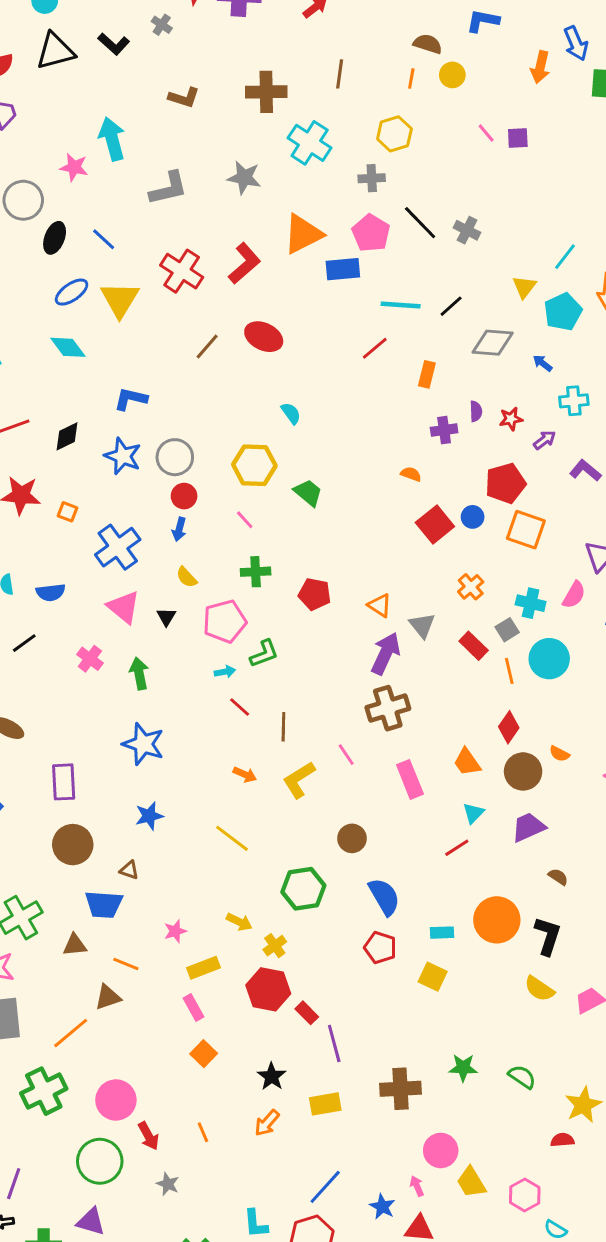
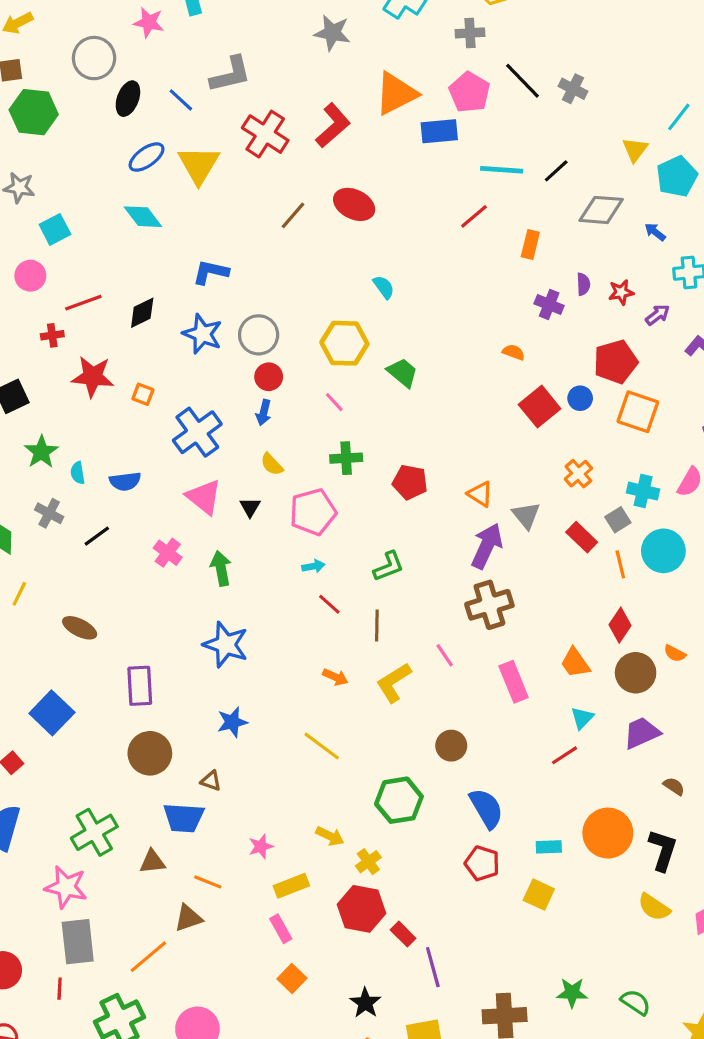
gray L-shape: (168, 188) -> (230, 74), moved
purple cross: (444, 430) -> (549, 305), turned 30
green L-shape: (264, 654) -> (389, 566), moved

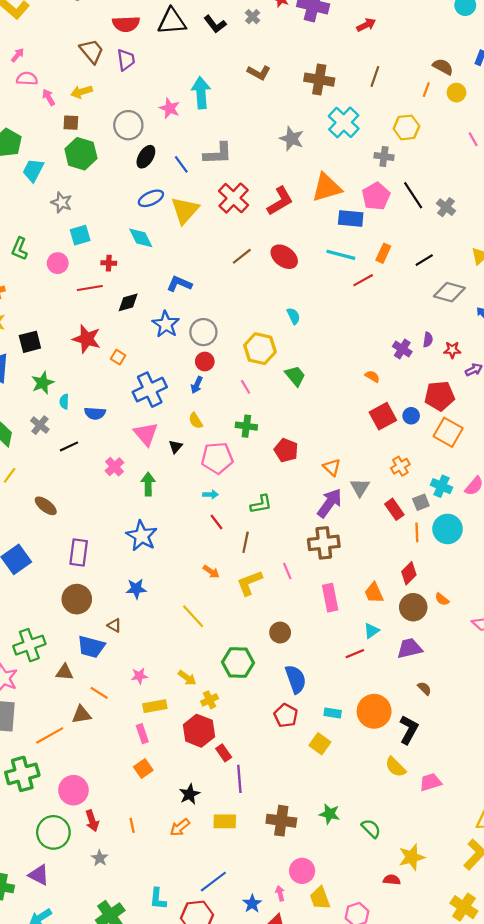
cyan line: (502, 170) -> (341, 255), moved
orange rectangle: (530, 245) -> (383, 253), moved
red cross: (52, 335) -> (109, 263), moved

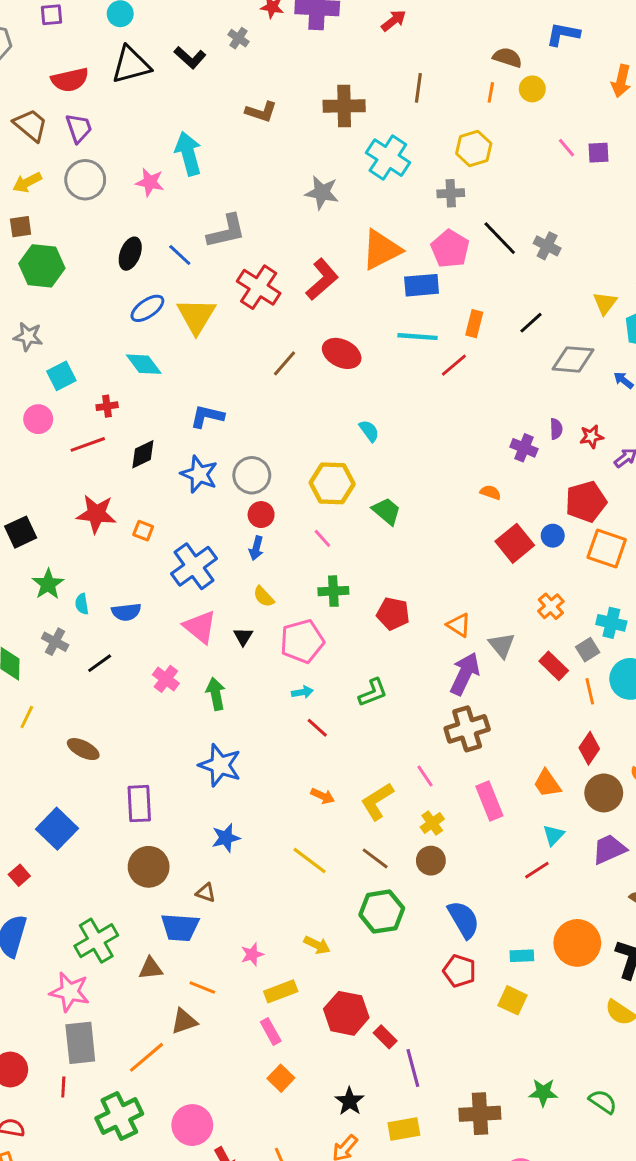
gray circle: (128, 125) -> (85, 180), moved
brown line: (246, 542) -> (375, 858), moved, turned -54
yellow cross: (210, 700) -> (432, 823), moved

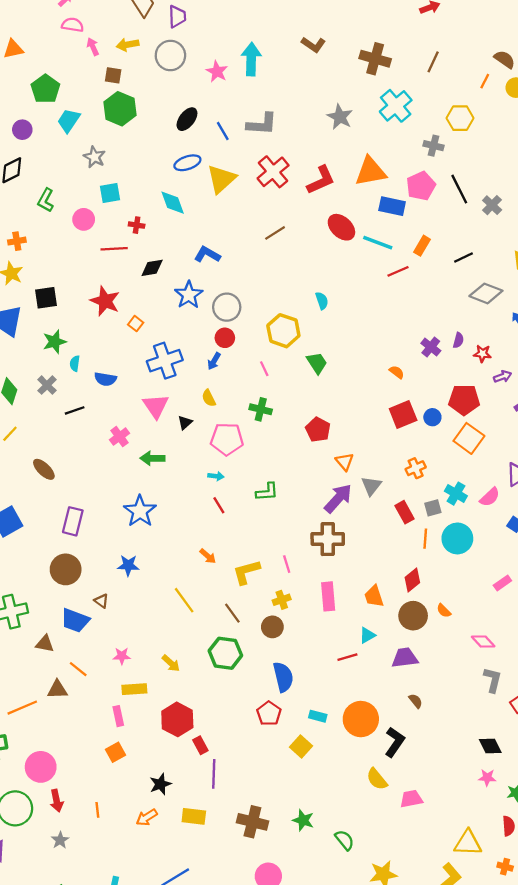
red ellipse: (342, 353) -> (341, 227), moved
red pentagon: (393, 614) -> (318, 430), moved
green arrow: (216, 694) -> (152, 458), turned -95

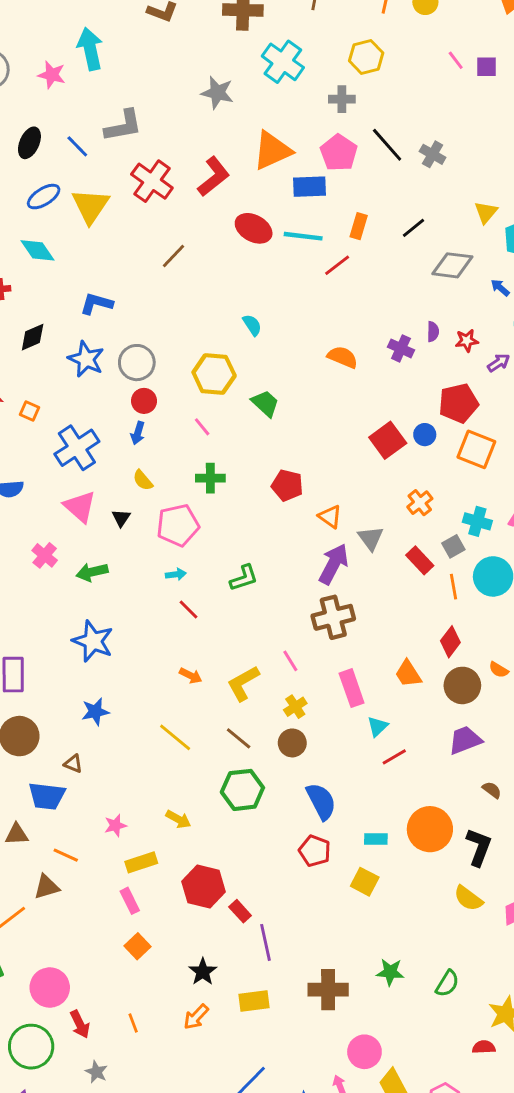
orange semicircle: (397, 372) -> (343, 357), moved, size x1.5
cyan triangle: (367, 635) -> (378, 726), moved
green semicircle: (345, 840) -> (447, 984), turned 85

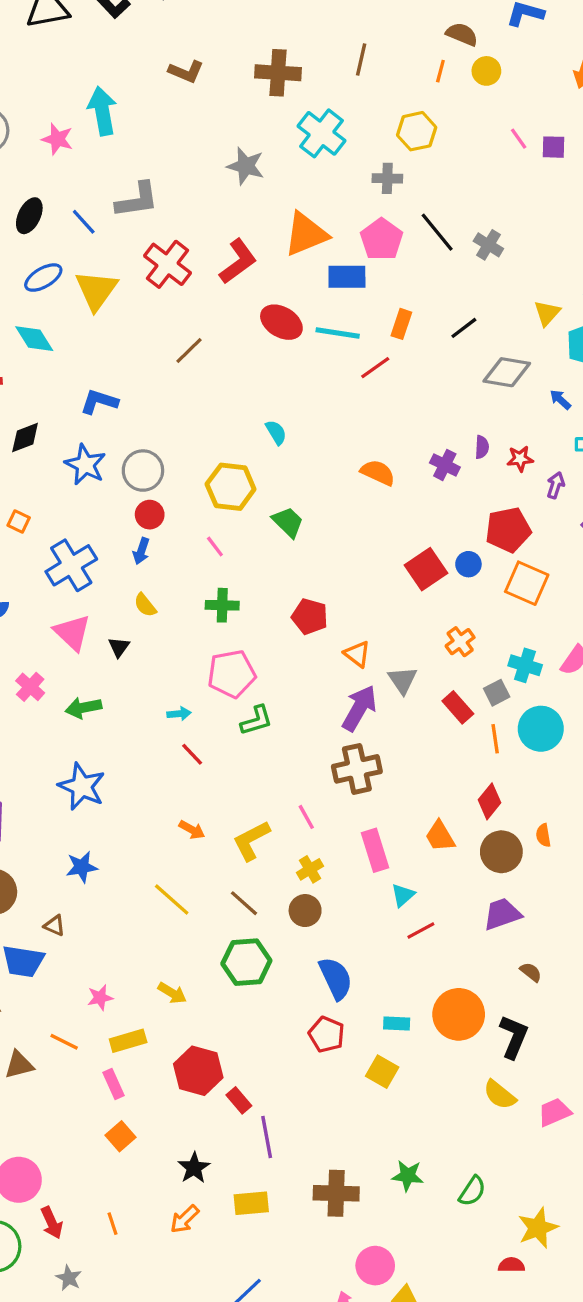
purple arrow: (499, 363) -> (556, 485), turned -40
pink pentagon: (178, 525) -> (232, 674), moved
orange semicircle: (499, 670) -> (543, 835), turned 48
orange line: (66, 855) -> (64, 1042), moved

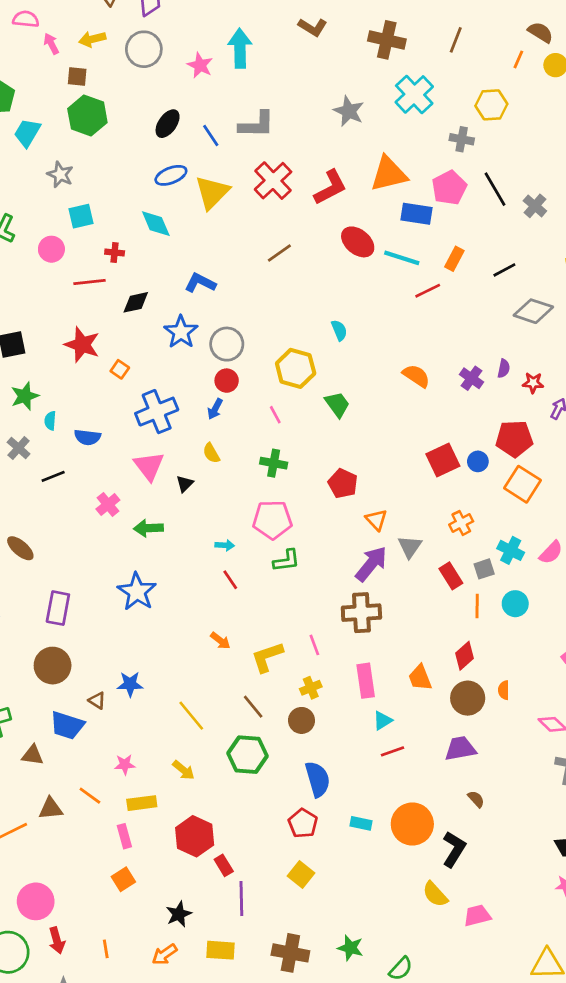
cyan circle: (541, 729) -> (515, 604), size x0.7
blue star: (82, 867) -> (130, 684), moved
yellow line: (172, 899) -> (191, 716), moved
yellow square: (382, 1072) -> (301, 874), moved

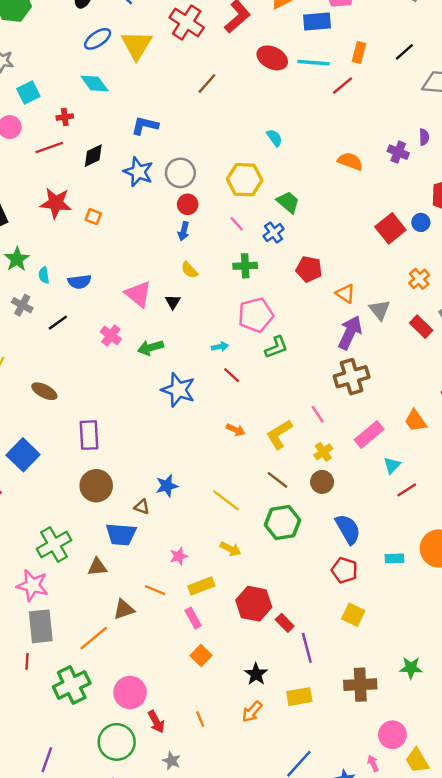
blue cross: (157, 412) -> (274, 233), moved, size x0.6
blue star: (137, 592) -> (178, 390), moved
pink rectangle: (366, 681) -> (369, 434), turned 72

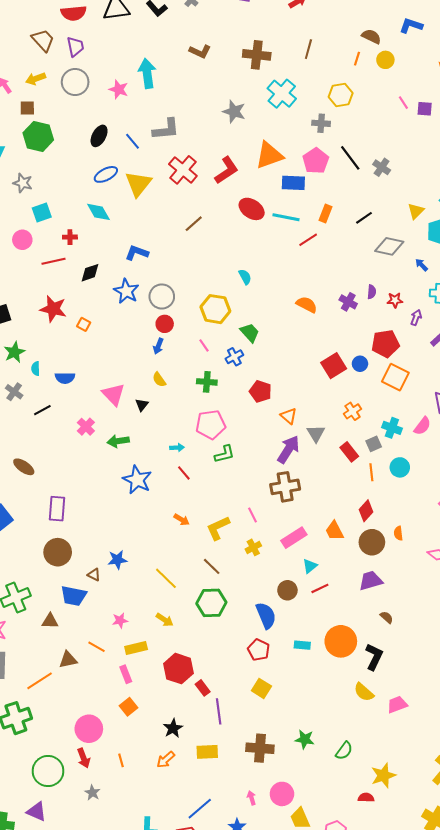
brown circle: (322, 482) -> (287, 590), moved
pink circle: (130, 692) -> (89, 729), moved
pink arrow: (373, 763) -> (252, 798), moved

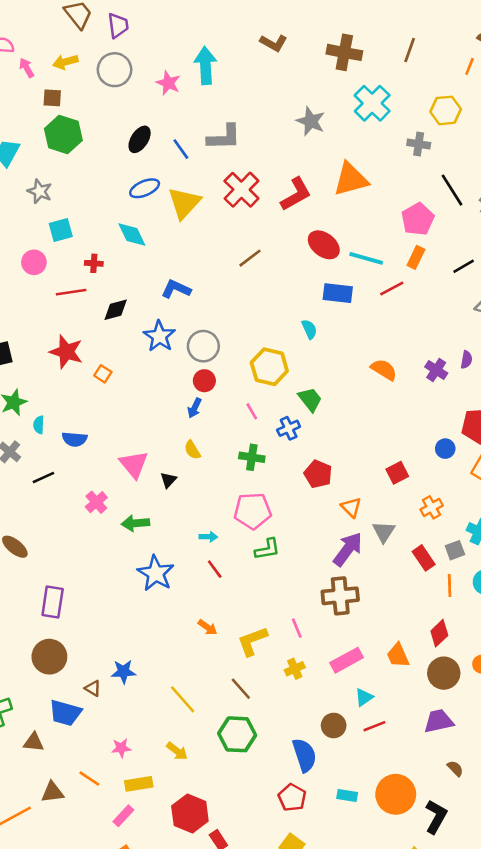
pink pentagon: (316, 161) -> (418, 219), moved
blue rectangle: (293, 183) -> (338, 293), moved
red square: (334, 366) -> (397, 473), moved, size x0.7
pink rectangle: (126, 674) -> (123, 816), turned 60

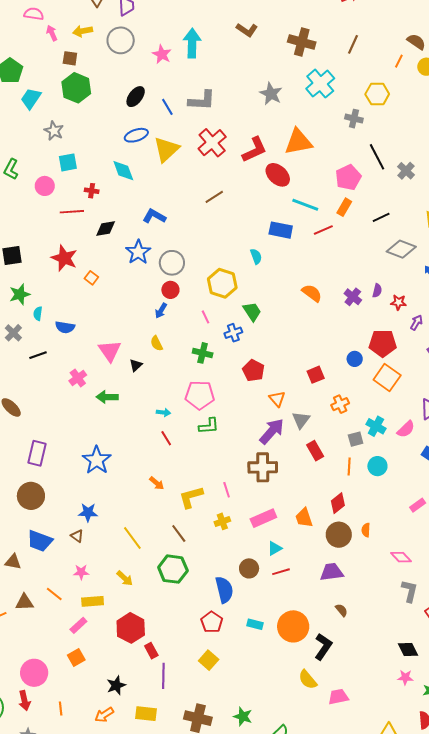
red ellipse: (324, 245) -> (278, 175), moved
red rectangle: (424, 558) -> (315, 451), moved
blue star: (156, 573) -> (97, 460), moved
brown triangle: (93, 688) -> (77, 536), moved

